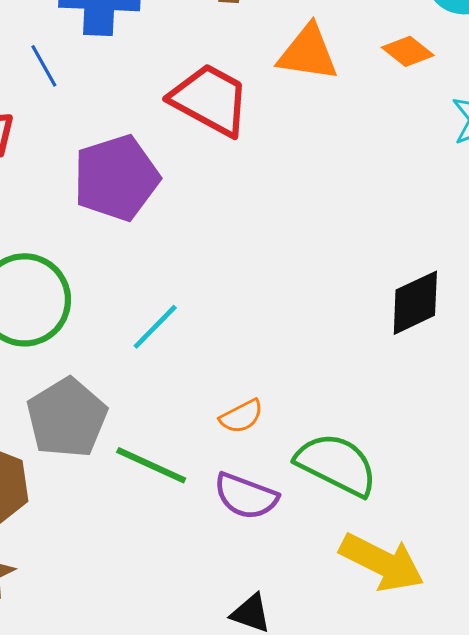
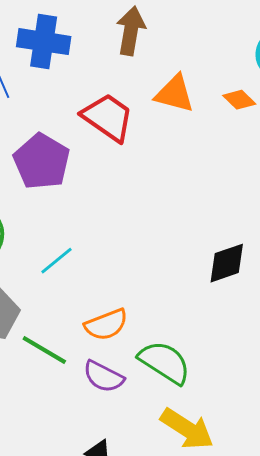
purple pentagon: (116, 178) -> (42, 161), turned -30
orange semicircle: (241, 416) -> (106, 325), size x1.5

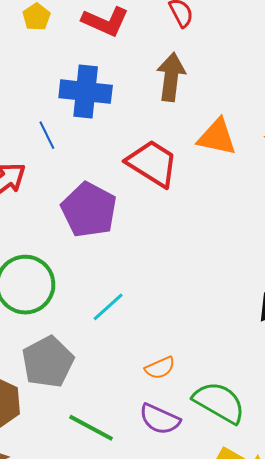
orange semicircle: (106, 325) -> (160, 368), size x0.7
green line: (44, 350) -> (91, 428), moved

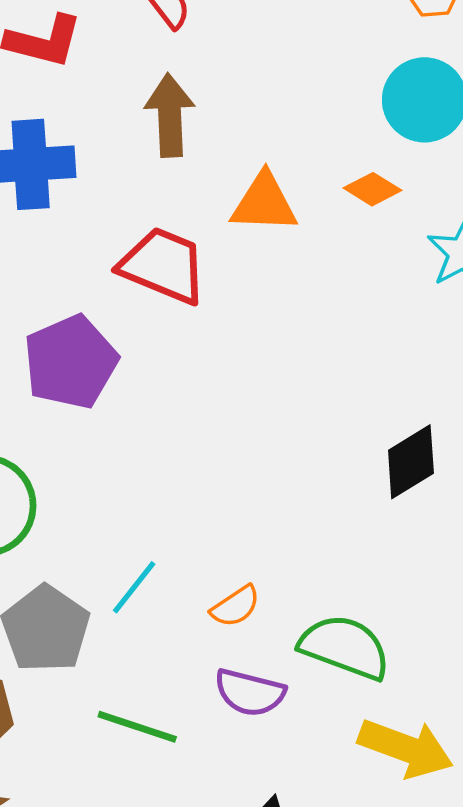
purple pentagon: (89, 210) -> (71, 362), turned 30
cyan line: (108, 307) -> (134, 587), moved

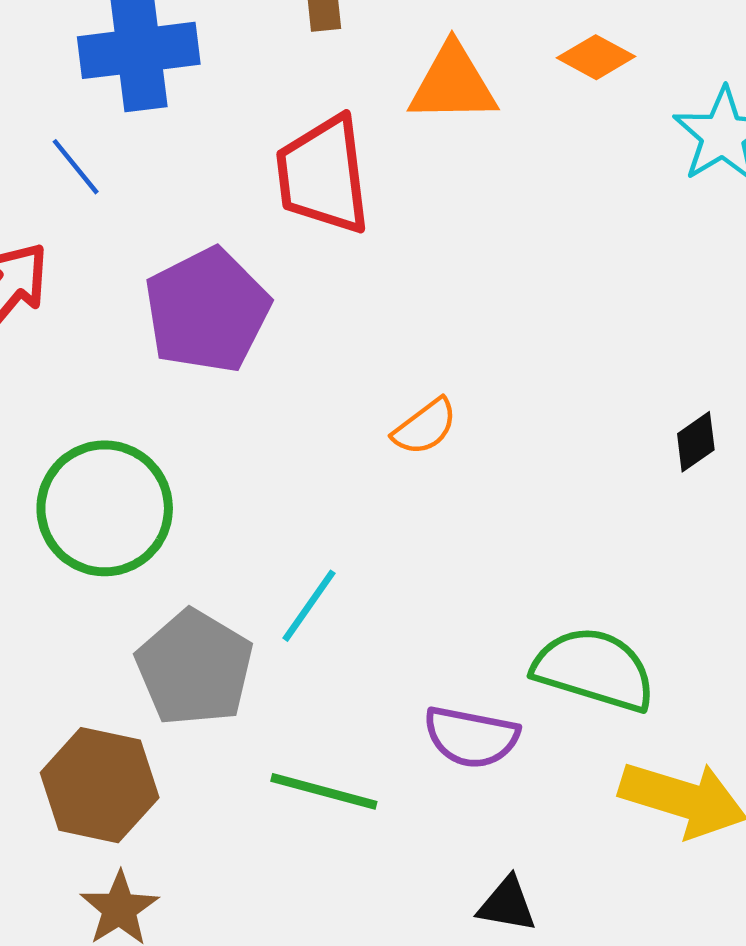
red trapezoid: (163, 266) -> (323, 175), turned -116
black diamond: (411, 462) -> (696, 442), moved, size x0.6
orange semicircle: (235, 606) -> (425, 427), moved

